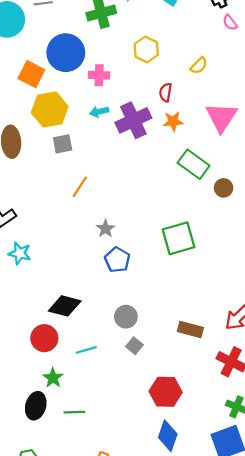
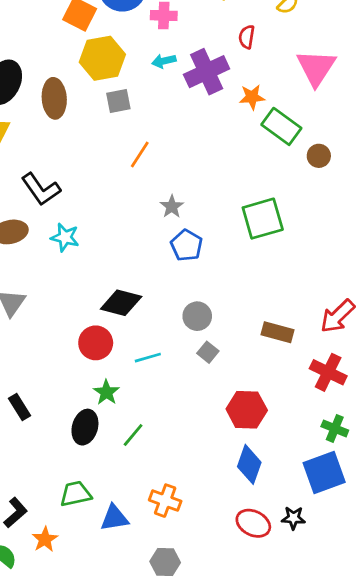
orange star: (173, 121) -> (252, 97), moved
green line: (74, 412) -> (133, 435), turned -48

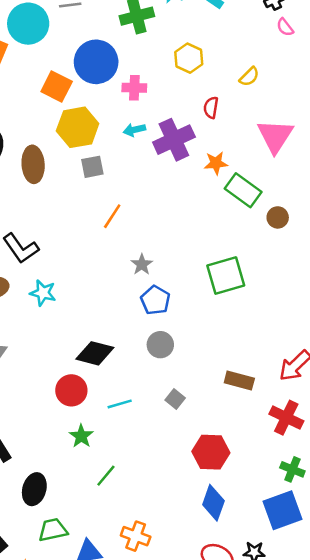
gray circle: (197, 316) -> (160, 345), moved
black ellipse: (85, 427) -> (34, 489), moved

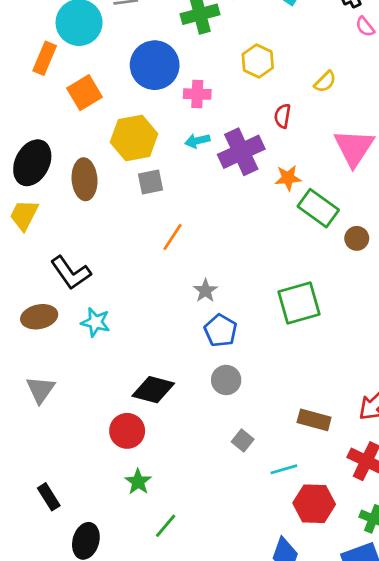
orange square: (57, 87) -> (85, 93), moved, turned 32
cyan line: (120, 404) -> (284, 469), moved
red hexagon: (211, 452) -> (314, 504), moved

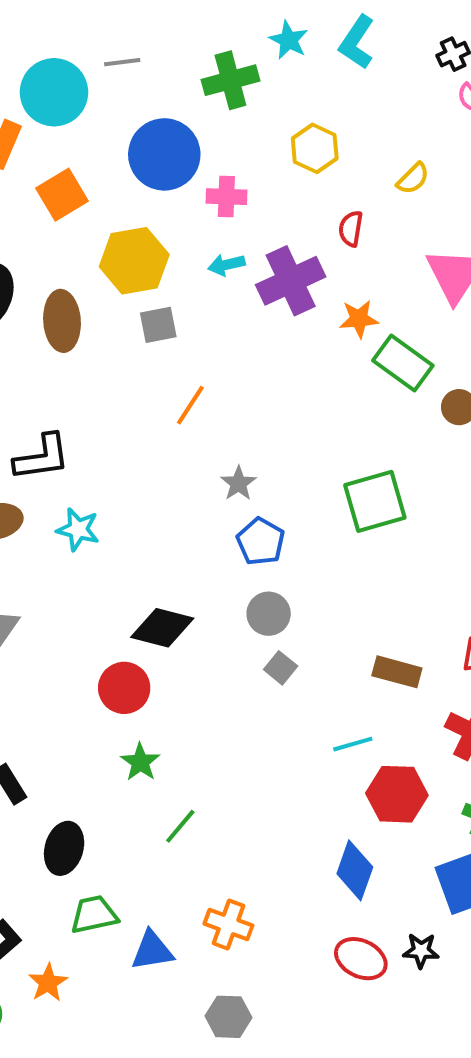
black L-shape: (71, 273) -> (42, 457), turned -63
gray square: (243, 440) -> (281, 668), moved

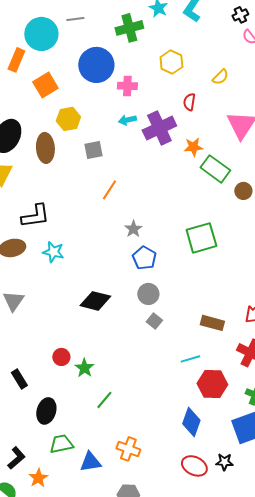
yellow hexagon: (134, 261) -> (68, 119), moved, size x0.7
red circle: (124, 688) -> (61, 357), moved, size x0.7

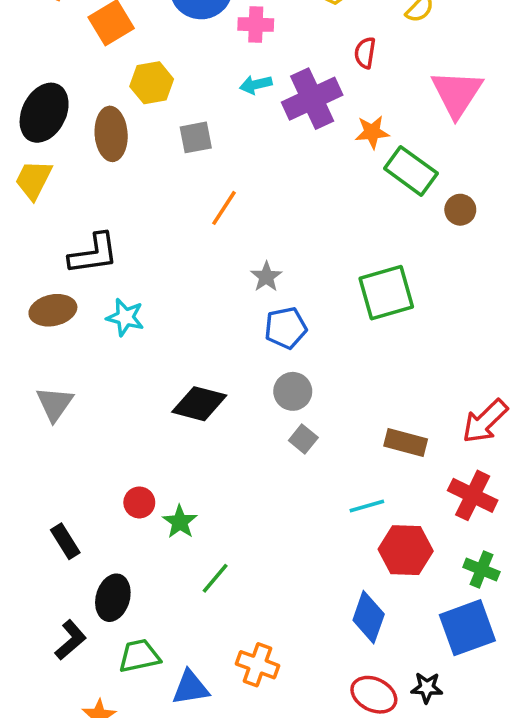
blue pentagon: (144, 258) -> (286, 328), turned 30
black L-shape: (16, 458) -> (71, 640), moved

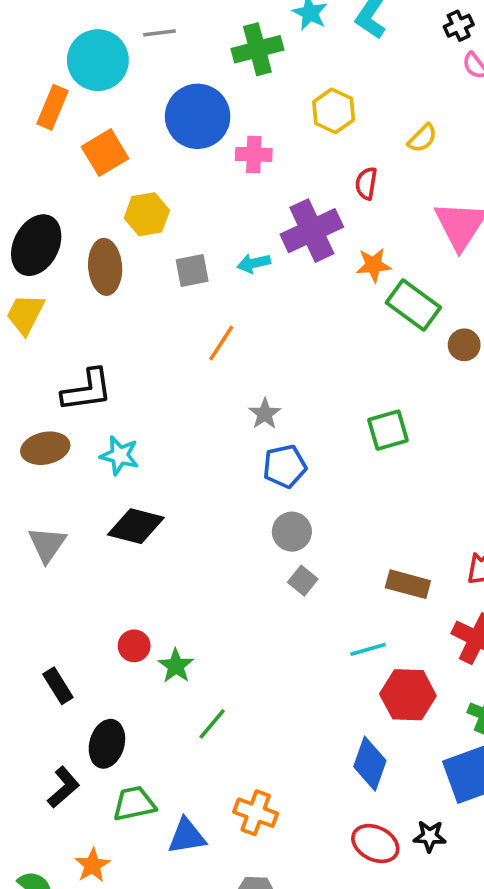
cyan arrow: (256, 84) -> (254, 263), moved
green square: (386, 293) -> (388, 430), size x0.7
black diamond: (199, 404) -> (136, 526), moved

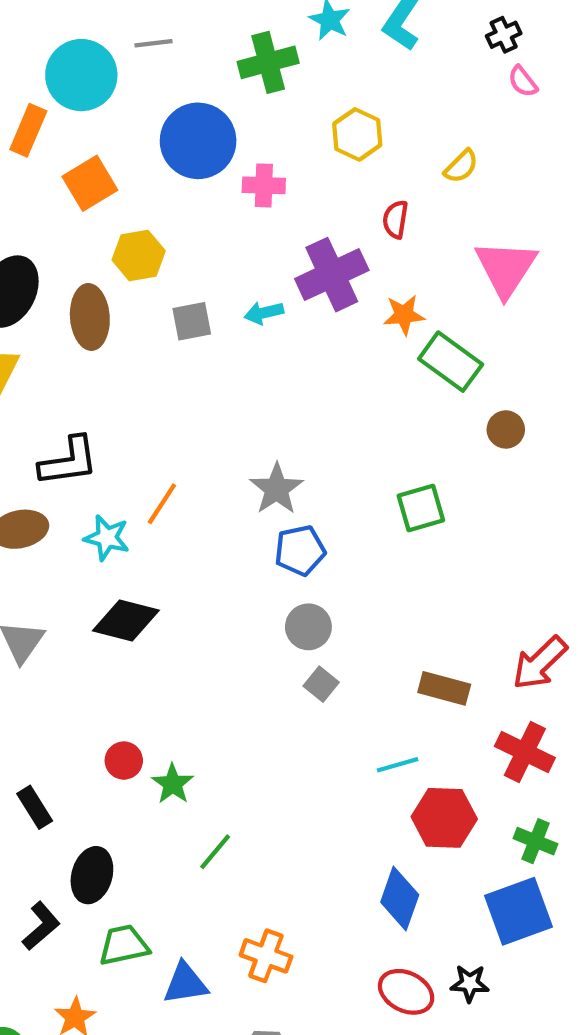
orange line: (221, 343) -> (162, 504), moved
brown circle: (464, 345) -> (506, 429), moved
gray star: (265, 414) -> (277, 489), size x1.4

